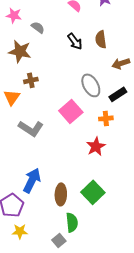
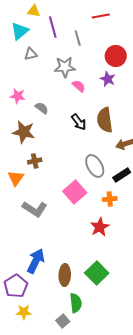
brown semicircle: (101, 39) -> (105, 120), size x1.4

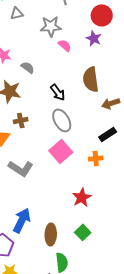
black arrow: (79, 122) -> (58, 92), moved
gray ellipse: (95, 166) -> (62, 120), moved
red star: (100, 227) -> (82, 197), moved
green square: (97, 273) -> (83, 232), size x0.7

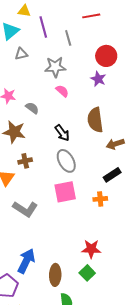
pink semicircle: (65, 45) -> (62, 91), moved
pink square: (61, 151) -> (65, 192), turned 30
red star: (82, 197) -> (91, 249), moved, turned 30

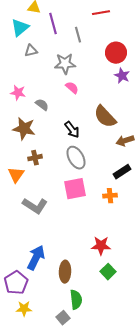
purple star: (98, 79) -> (122, 76), moved
brown semicircle: (95, 120) -> (105, 117), turned -35
green square: (87, 273) -> (108, 272), moved

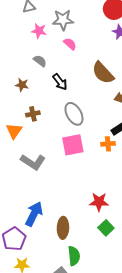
pink star: (18, 93) -> (39, 31), moved
brown star: (24, 129) -> (22, 85), size x0.6
black arrow: (72, 130) -> (60, 82), moved
orange cross: (110, 196) -> (108, 144), moved

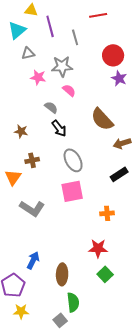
gray semicircle: (40, 61) -> (51, 107), moved
orange cross: (108, 144) -> (107, 213), moved
blue arrow: (34, 214) -> (33, 260), size x0.7

